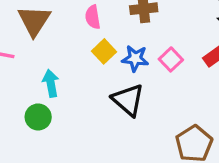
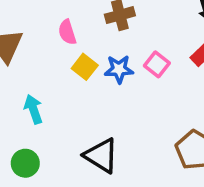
black triangle: (128, 100) -> (101, 155), moved
green circle: (38, 117) -> (25, 163), moved

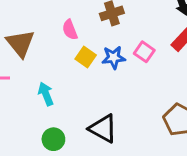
green circle: (25, 163) -> (53, 139), moved

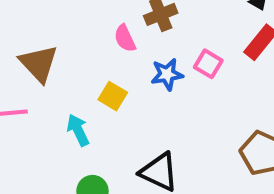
pink semicircle: (70, 30) -> (125, 38), moved
yellow square: (86, 57) -> (113, 96), moved

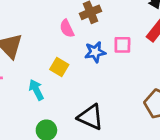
pink square: (208, 64) -> (122, 45), turned -30

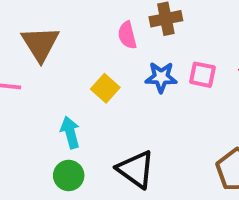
cyan arrow: (36, 90) -> (70, 132), moved

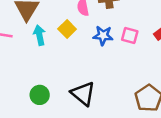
yellow square: (105, 88) -> (67, 29), moved
cyan arrow: (70, 132) -> (39, 35), moved

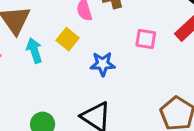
blue star: (103, 35) -> (103, 64), moved

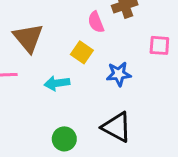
cyan arrow: (34, 50) -> (57, 83), moved, turned -75

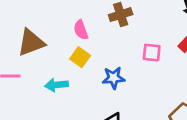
pink semicircle: (96, 22) -> (81, 30), moved
brown triangle: (28, 38) -> (31, 43), turned 48

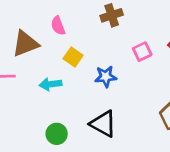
pink semicircle: (81, 30) -> (58, 26), moved
pink square: (152, 53) -> (142, 52), turned -30

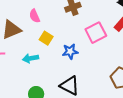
pink square: (142, 52) -> (96, 33), size x1.5

